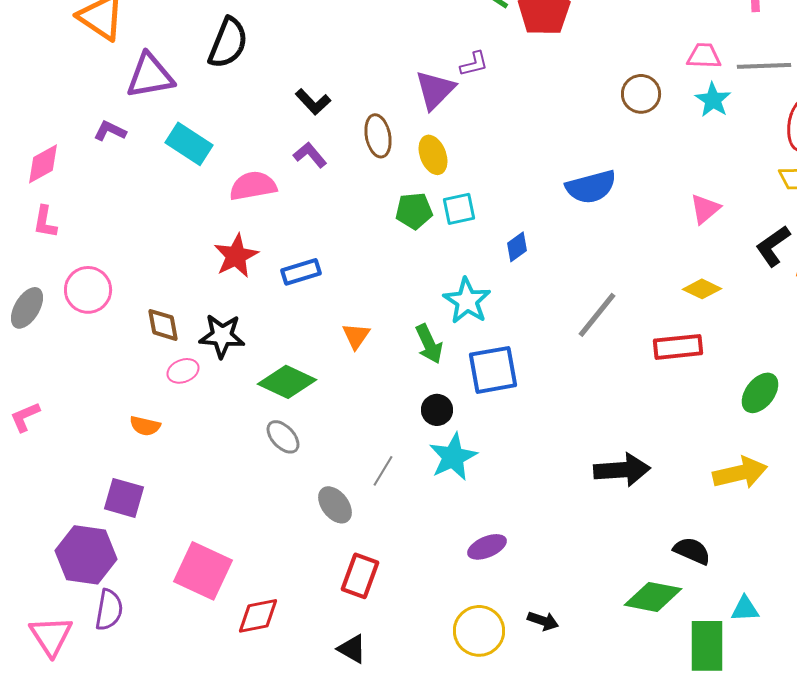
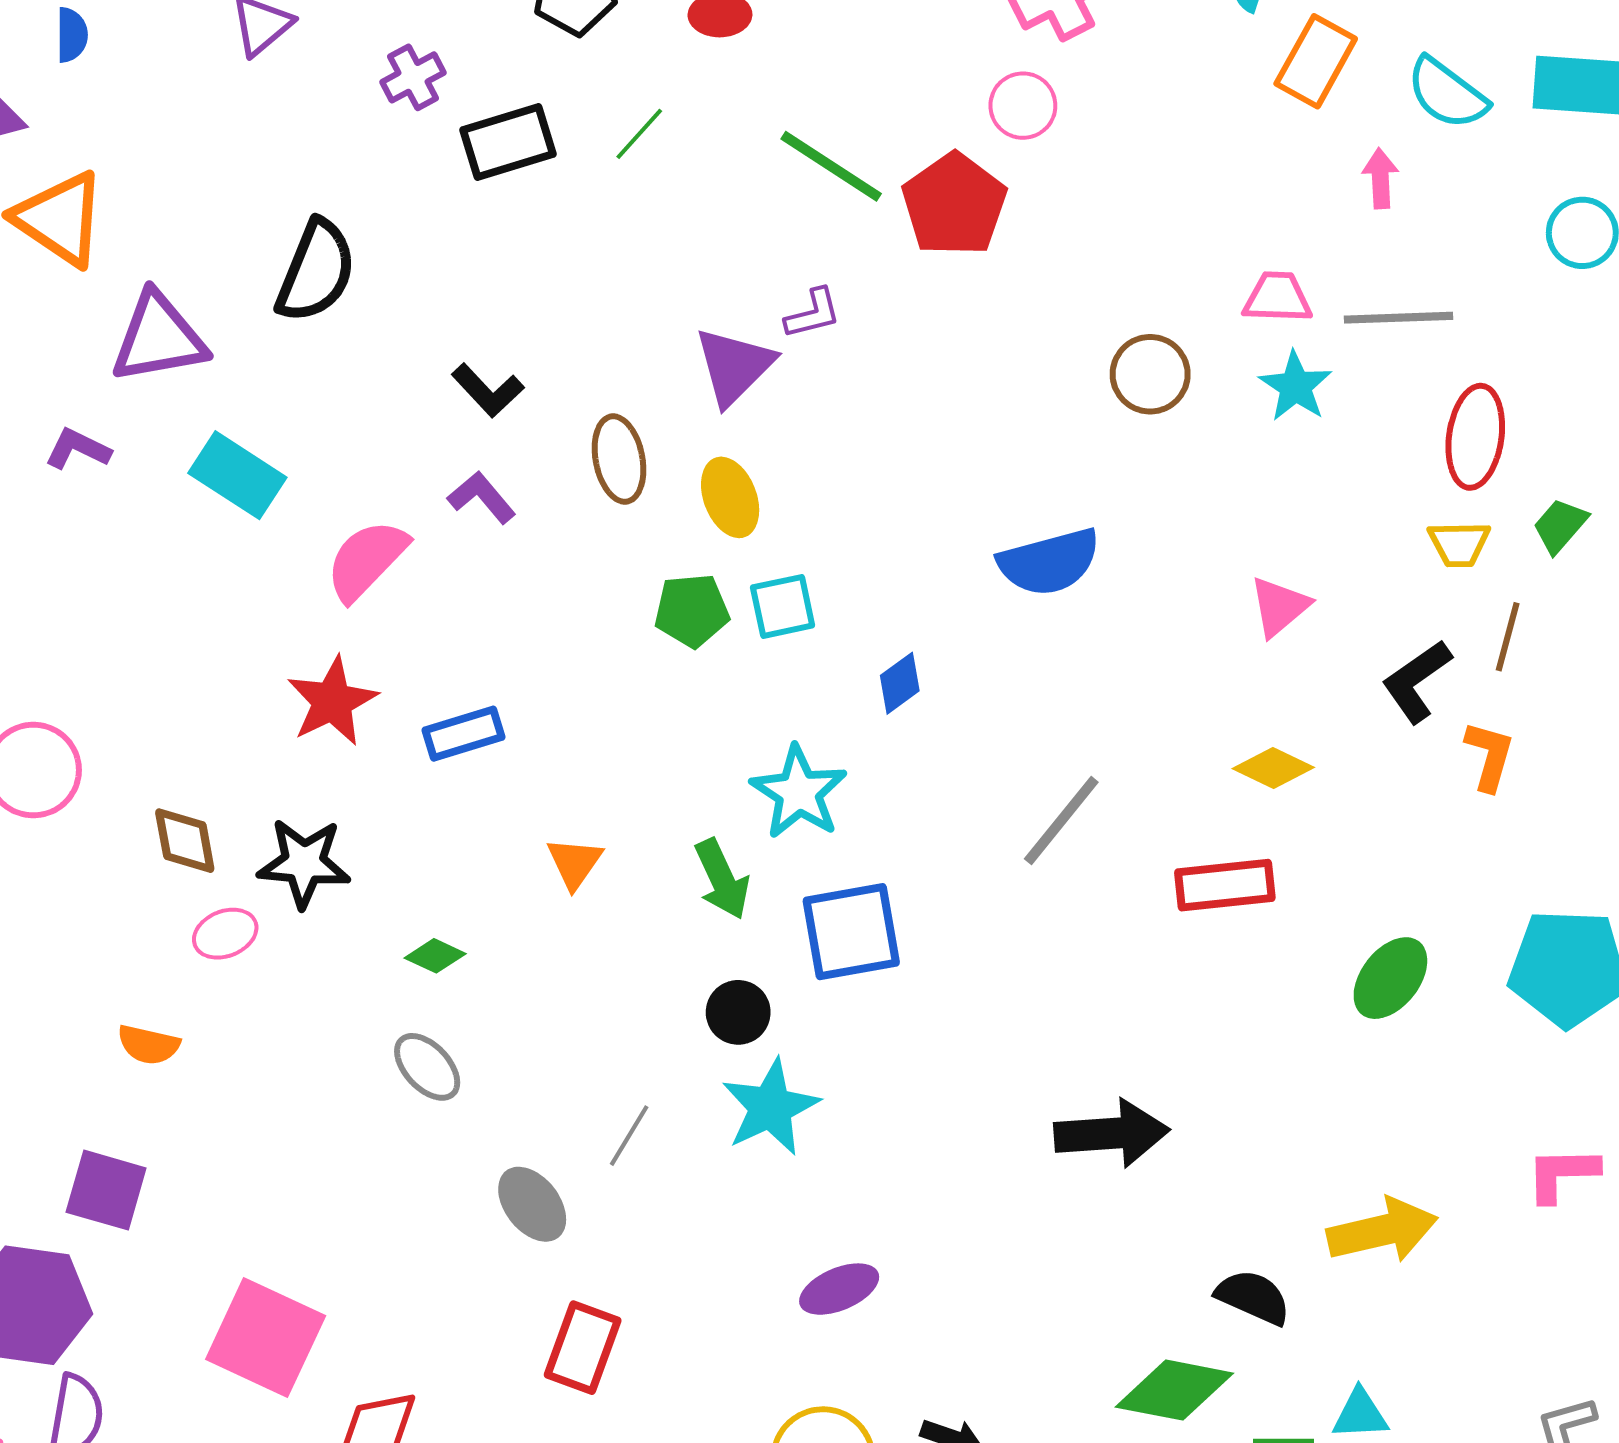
pink semicircle: (253, 186) -> (367, 560), turned -36
green diamond: (287, 382) -> (435, 956), size x0.5
yellow arrow: (740, 473) -> (1382, 1230), moved

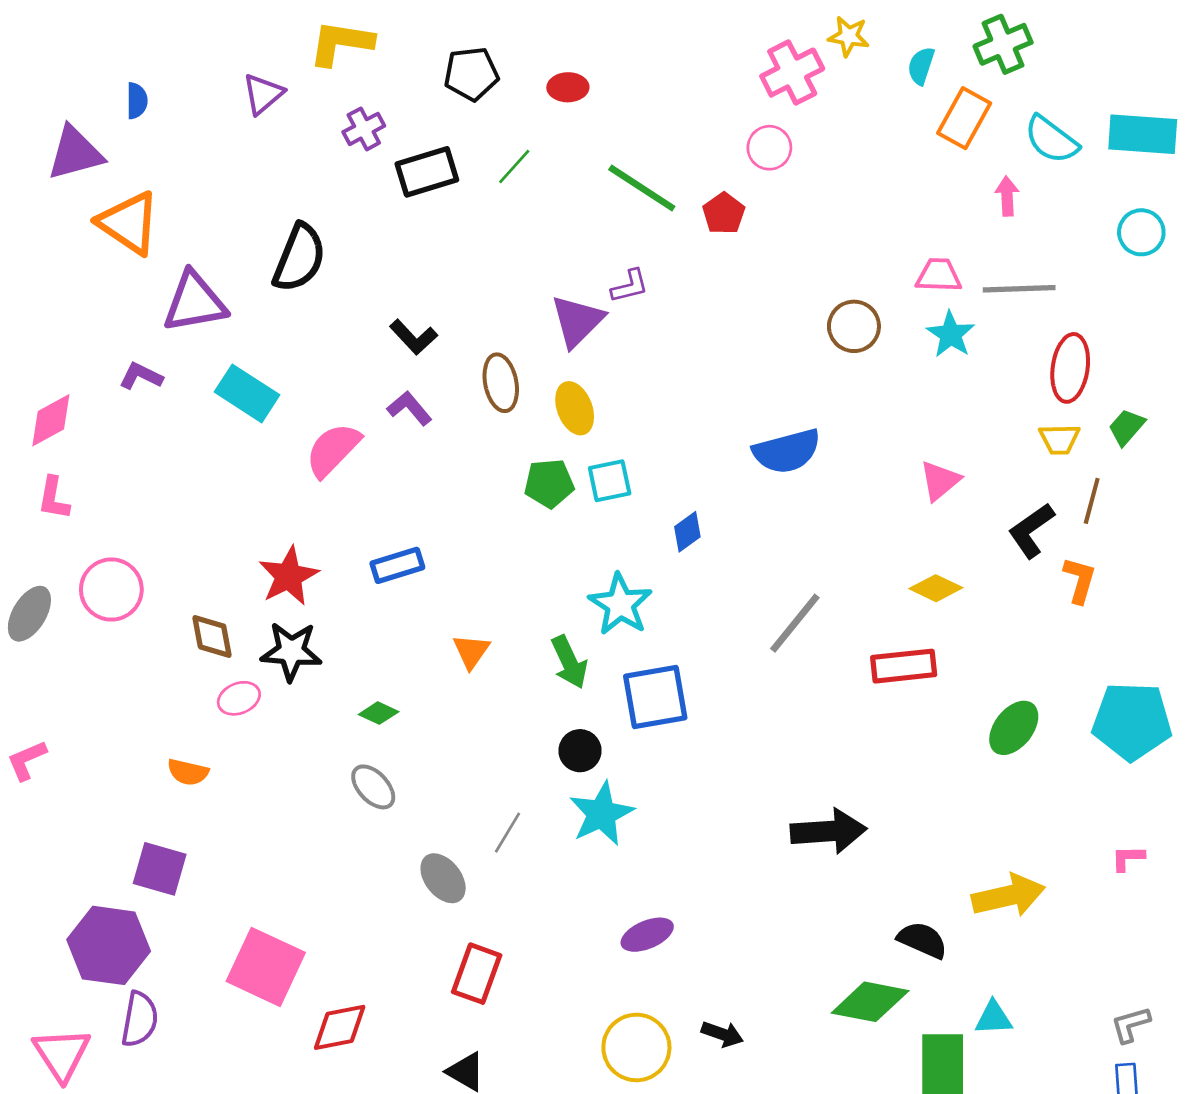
red pentagon: (954, 205) -> (724, 214), size x0.6
red star: (332, 701) -> (289, 576), moved
pink L-shape: (1562, 1174) -> (1128, 858), size x0.7

